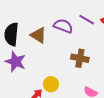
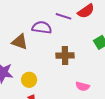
yellow circle: (51, 84) -> (29, 80), moved

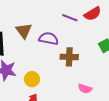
purple semicircle: (42, 27) -> (49, 39), moved
brown triangle: (20, 42) -> (24, 31), moved, turned 30

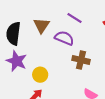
purple line: (70, 18) -> (74, 18), moved

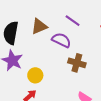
brown triangle: (41, 26) -> (39, 26), turned 30

